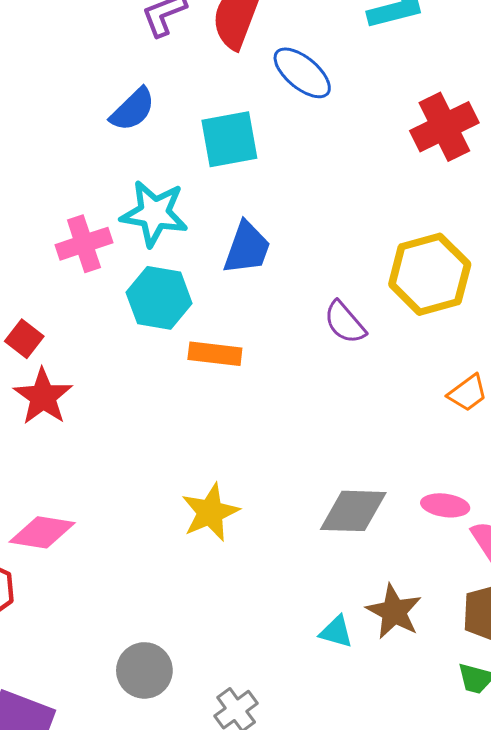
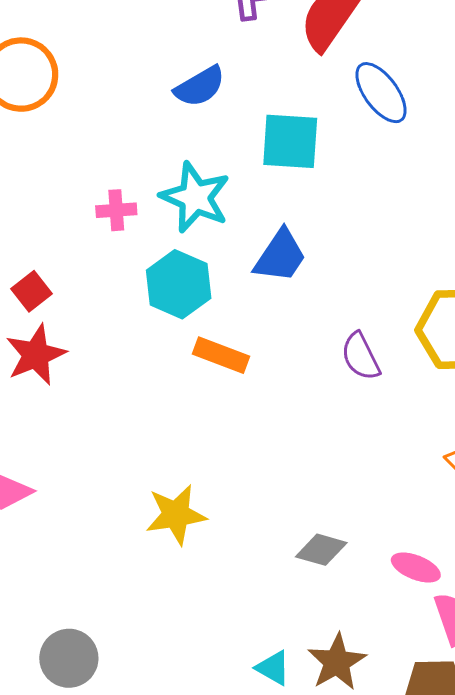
pink cross: (84, 244) -> (116, 210), size x0.7
gray diamond: (353, 511) -> (321, 550), size x0.7

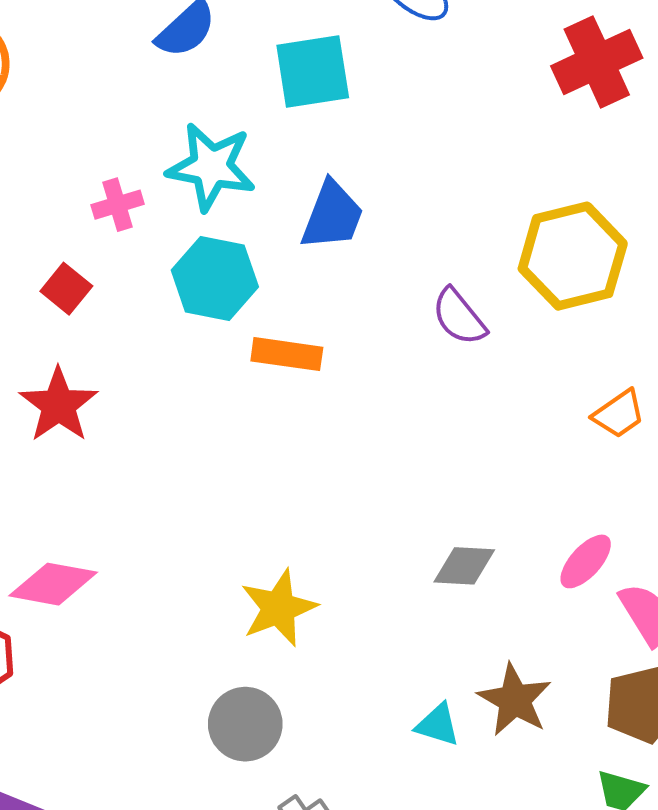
red square: (31, 291) -> (66, 289), moved
yellow star: (176, 515) -> (279, 608), moved
pink ellipse: (416, 567) -> (586, 561), turned -57
gray circle: (69, 658) -> (245, 724), moved

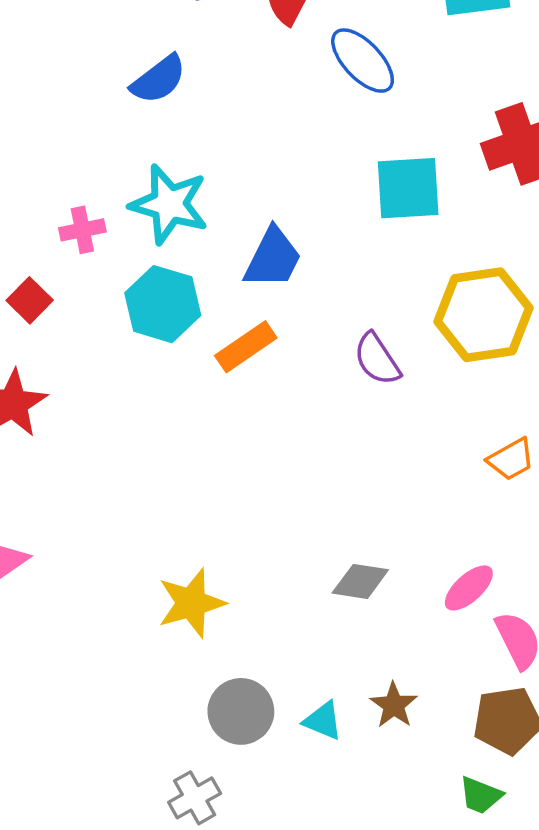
cyan square: (313, 71) -> (408, 188), moved
orange rectangle: (287, 354) -> (246, 347), moved, turned -48
brown star: (515, 700) -> (394, 705), size x0.7
gray circle: (245, 724) -> (241, 711), moved

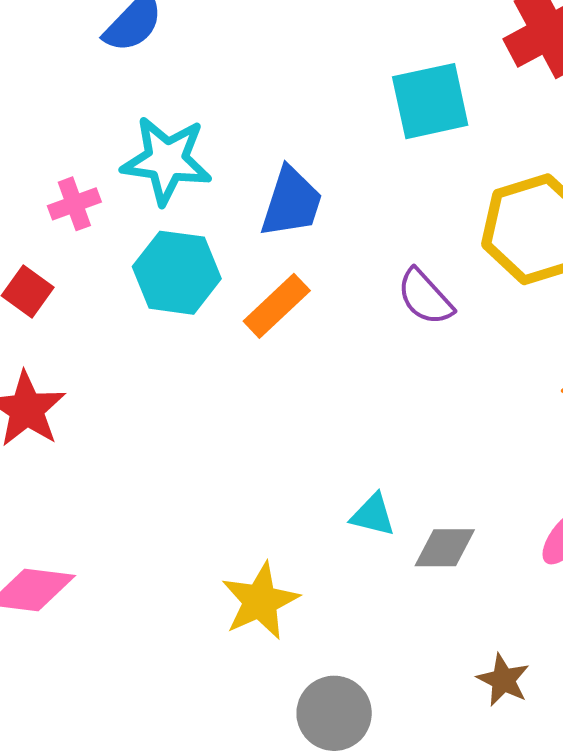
cyan triangle: (323, 721) -> (373, 515), moved

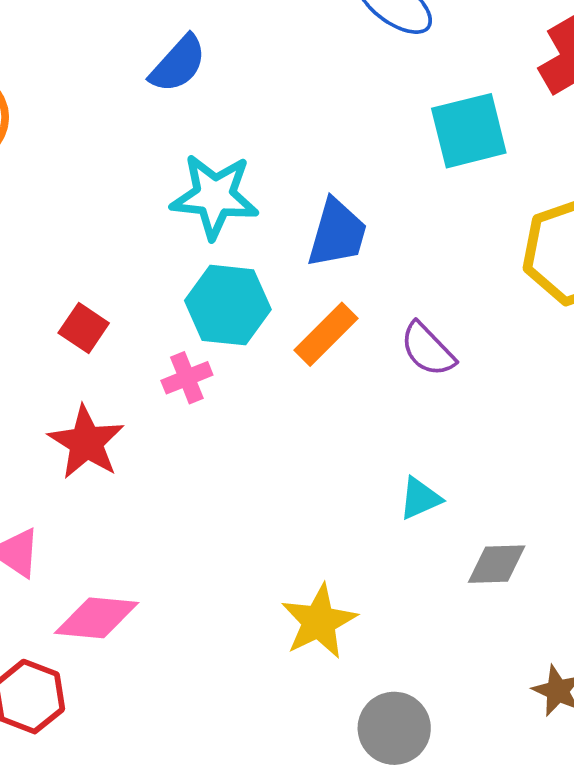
pink cross: (74, 204) -> (187, 378), moved
purple semicircle: (425, 297) -> (428, 349), moved
cyan triangle: (373, 515) -> (420, 498), moved, turned -36

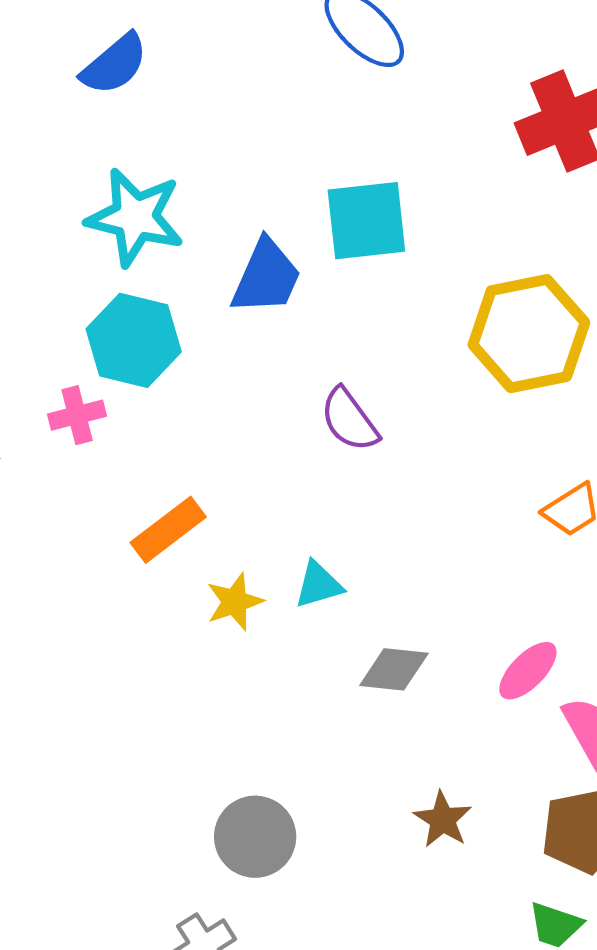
cyan square: (469, 131) -> (366, 221), moved
orange rectangle: (326, 334) -> (168, 530), moved
yellow star: (319, 621) -> (235, 602), moved, size x0.7

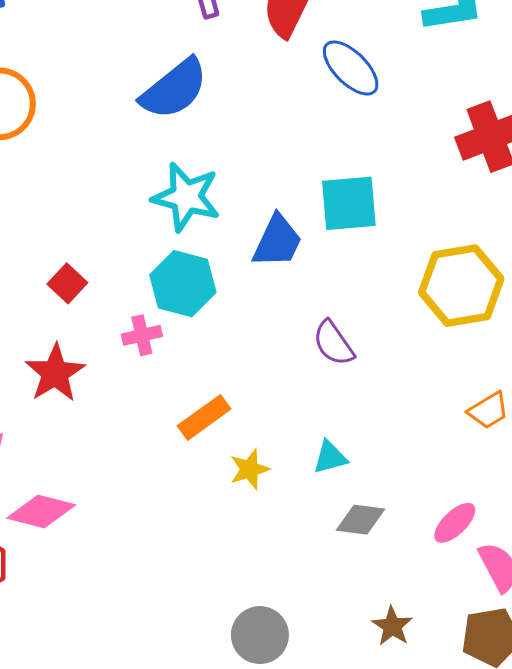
blue semicircle: (114, 64) -> (174, 89), size x1.4
cyan triangle: (319, 585) -> (330, 457), moved

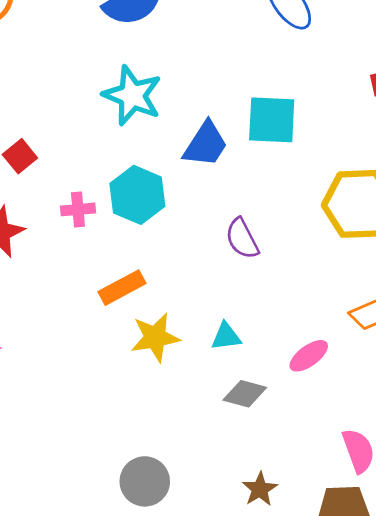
cyan hexagon: (183, 284) -> (137, 195), moved
yellow star: (250, 469) -> (155, 337), size x1.4
pink ellipse: (455, 523) -> (309, 356), moved

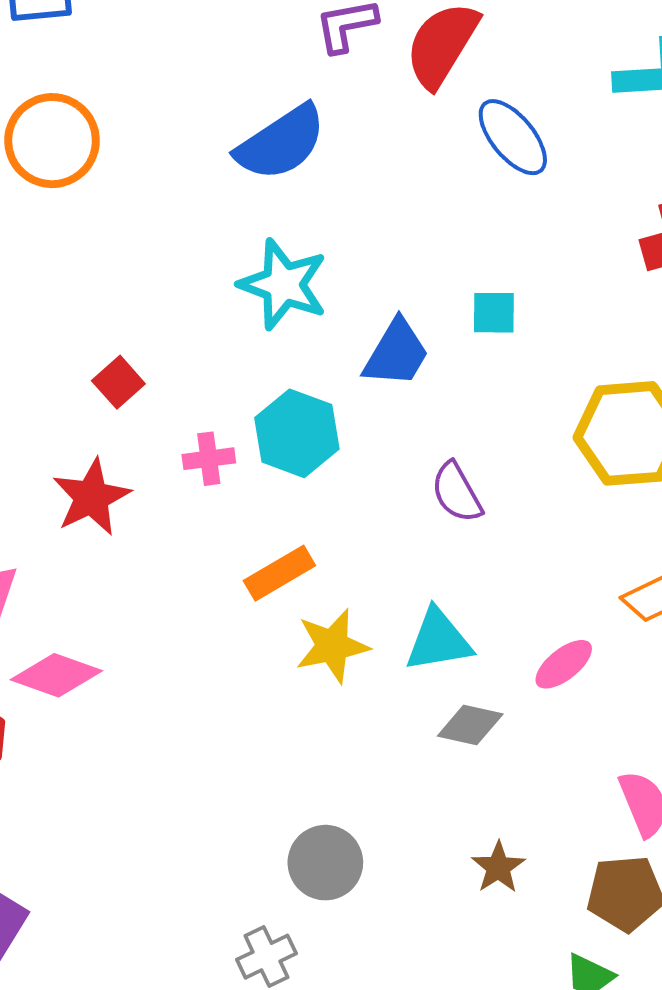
cyan square: (272, 120) -> (494, 313), size x0.6
cyan triangle: (226, 336) -> (438, 640), size x1.5

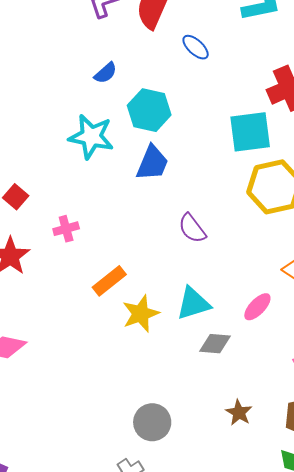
blue ellipse: (513, 137) -> (196, 47), size x0.7
blue semicircle: (281, 143) -> (106, 73), moved, size x0.5
cyan square: (494, 313) -> (250, 132), moved, size x1.8
cyan hexagon: (297, 433) -> (149, 110), moved

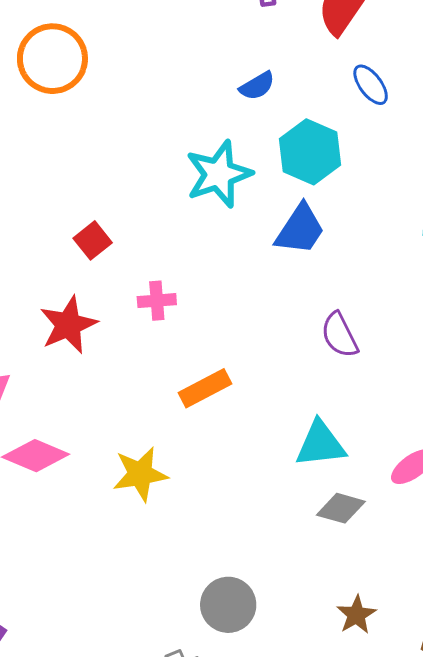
blue ellipse: (196, 47) -> (371, 85), moved
cyan star: (91, 137) -> (219, 174), turned 30
yellow star: (141, 314) -> (140, 474), moved

